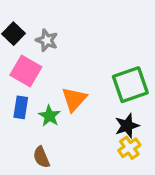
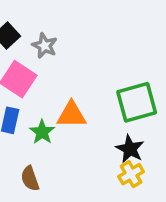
orange triangle: (74, 99) -> (71, 115), turned 44
black star: (127, 126) -> (130, 149), turned -30

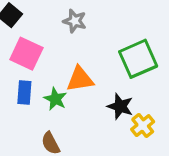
gray star: (45, 46) -> (75, 21), moved
black star: (130, 149) -> (120, 106), moved

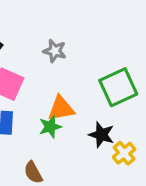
green star: (55, 99) -> (50, 127), moved, turned 30

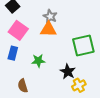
orange triangle: (61, 108) -> (48, 29), moved

